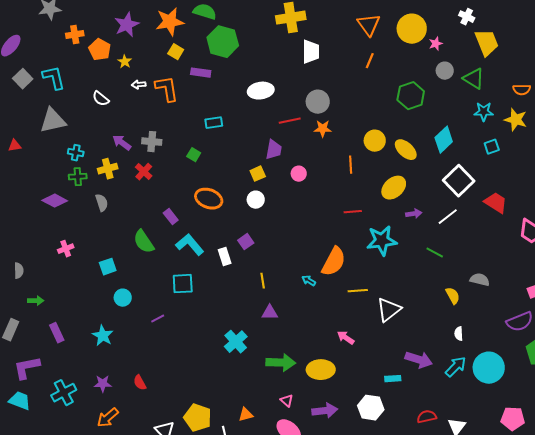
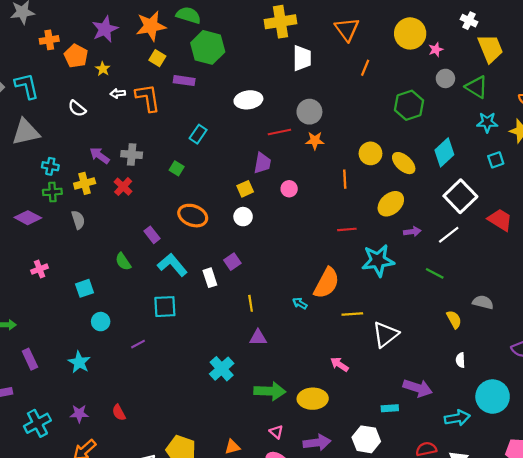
orange triangle: (369, 25) -> (347, 29), moved
cyan rectangle: (214, 123) -> (198, 134), turned -48
green semicircle: (144, 242) -> (123, 262), size x0.7
cyan arrow: (456, 367) -> (457, 418), moved, turned 35

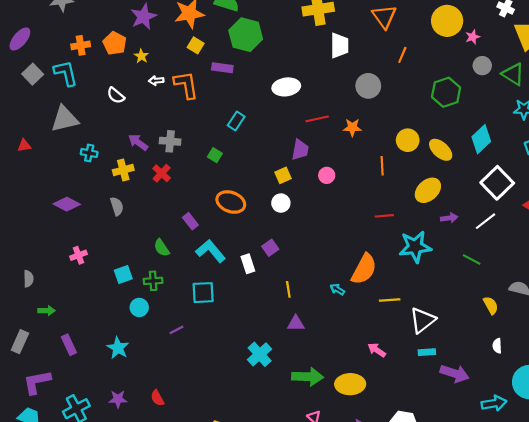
orange cross: (49, 40) -> (81, 45), moved
gray circle: (309, 112) -> (368, 86), moved
green cross: (52, 192) -> (153, 281), moved
cyan rectangle: (390, 408) -> (427, 352), moved

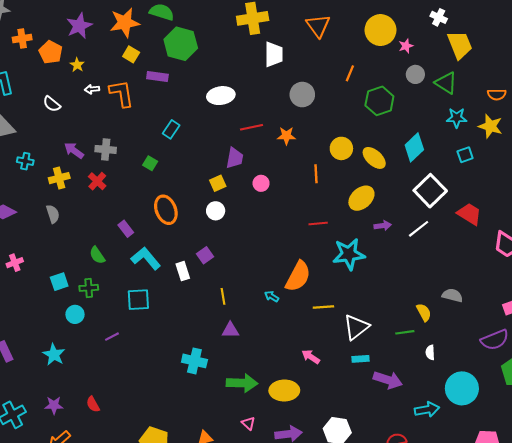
orange cross: (81, 45) -> (22, 38), moved
orange line: (402, 55) -> (350, 73), moved
orange ellipse: (231, 202) -> (166, 210), turned 48
green line: (472, 260) -> (405, 332), moved, turned -36
cyan cross: (260, 354) -> (194, 361), turned -35

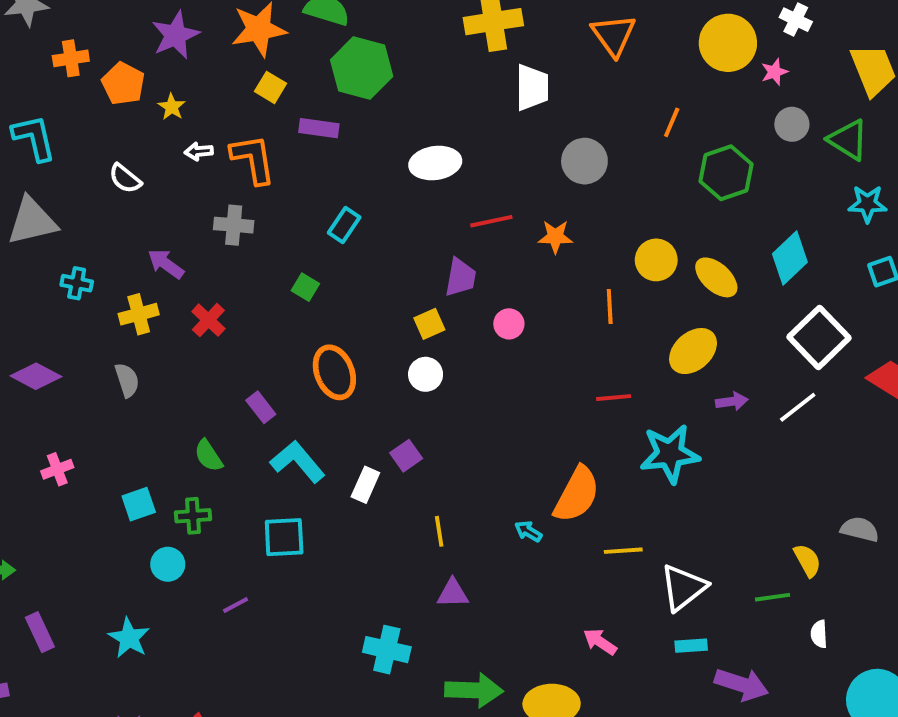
white cross: (439, 17) -> (796, 20), moved
gray cross: (106, 149) -> (234, 225), moved
white rectangle: (183, 271) -> (365, 485), turned 42

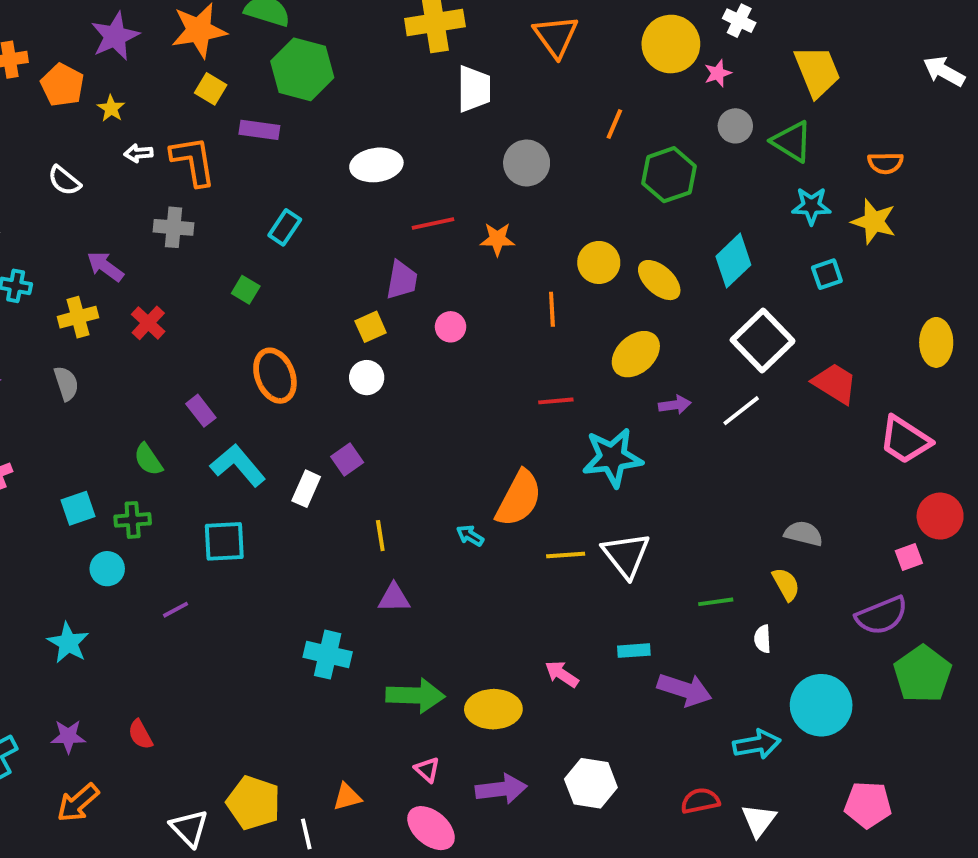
yellow semicircle: (807, 560) -> (786, 584), moved
white triangle: (683, 588) -> (626, 555), moved, turned -30
pink arrow: (600, 642) -> (562, 674), moved

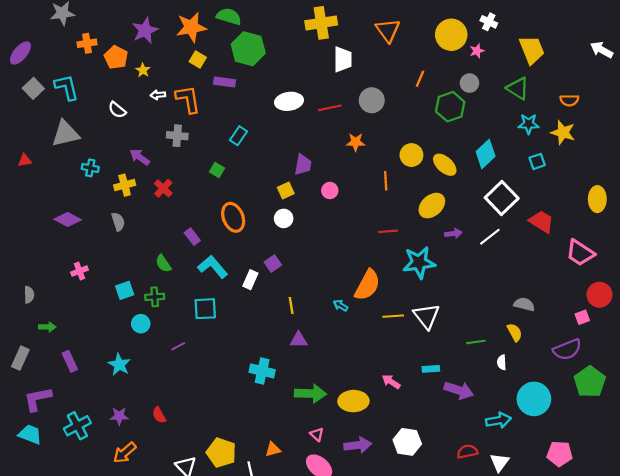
gray circle: (735, 126) -> (469, 83), moved
red line: (433, 223) -> (330, 108), moved

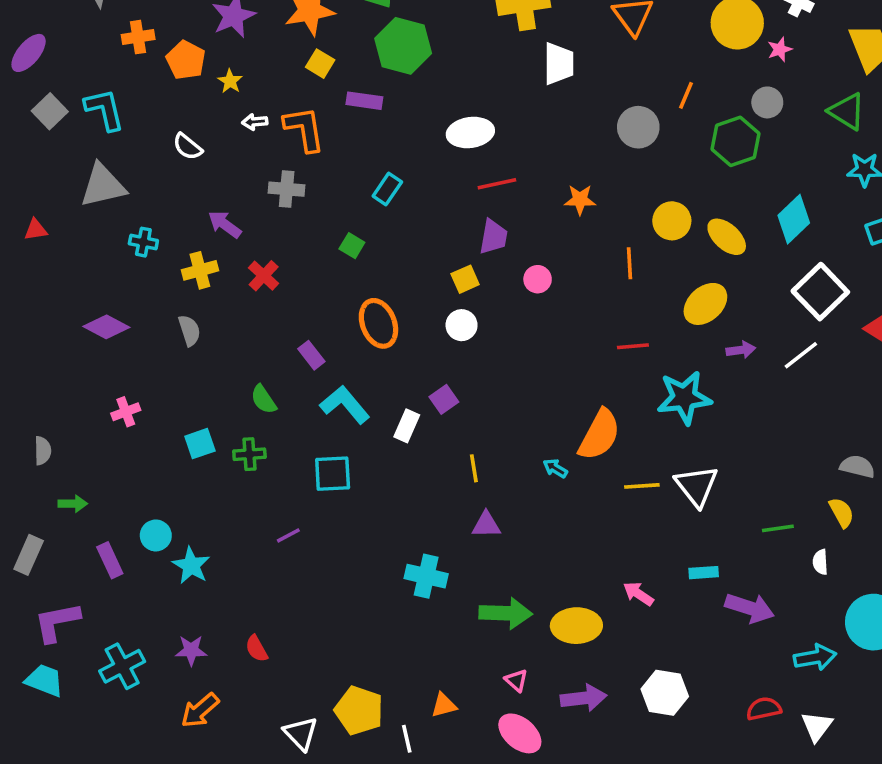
gray circle: (372, 100) -> (638, 127), moved
red line: (330, 108) -> (497, 184), moved
cyan circle: (141, 324) -> (156, 535), moved

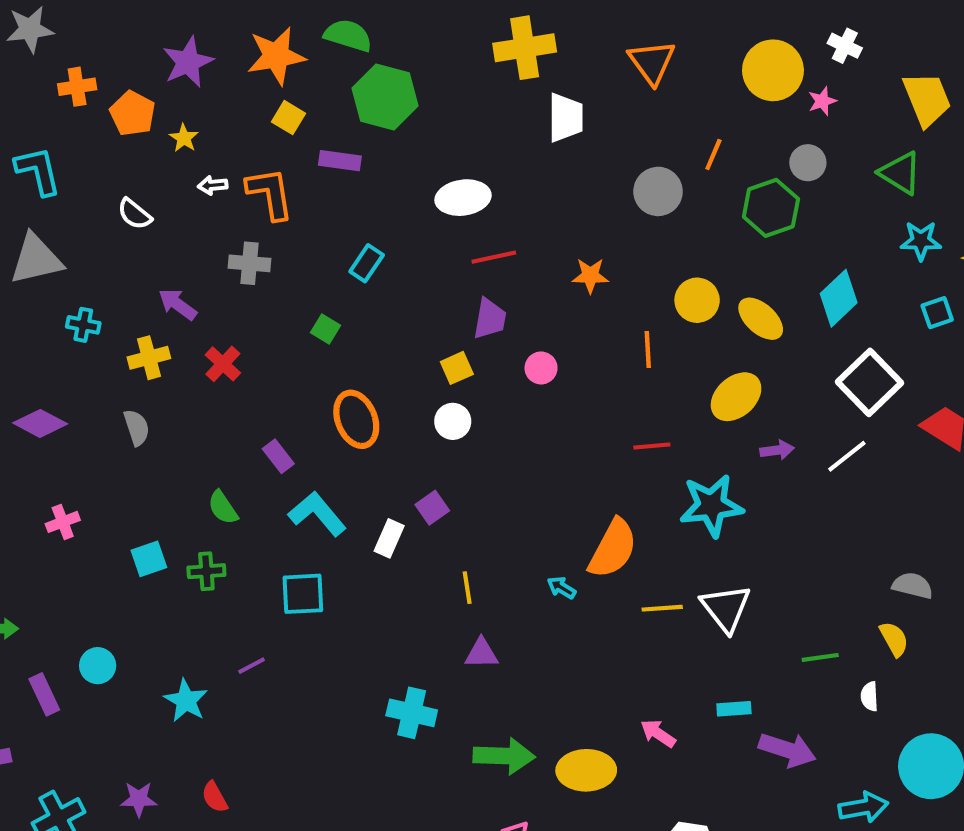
cyan star: (191, 566) -> (186, 701), moved

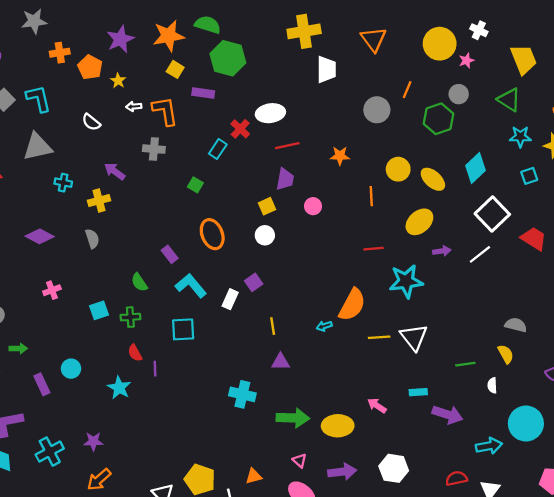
red cross: (223, 364) -> (240, 129), moved
cyan arrow: (562, 588) -> (324, 326), turned -48
purple line: (252, 666) -> (155, 369), turned -64
red semicircle: (215, 797) -> (135, 353), moved

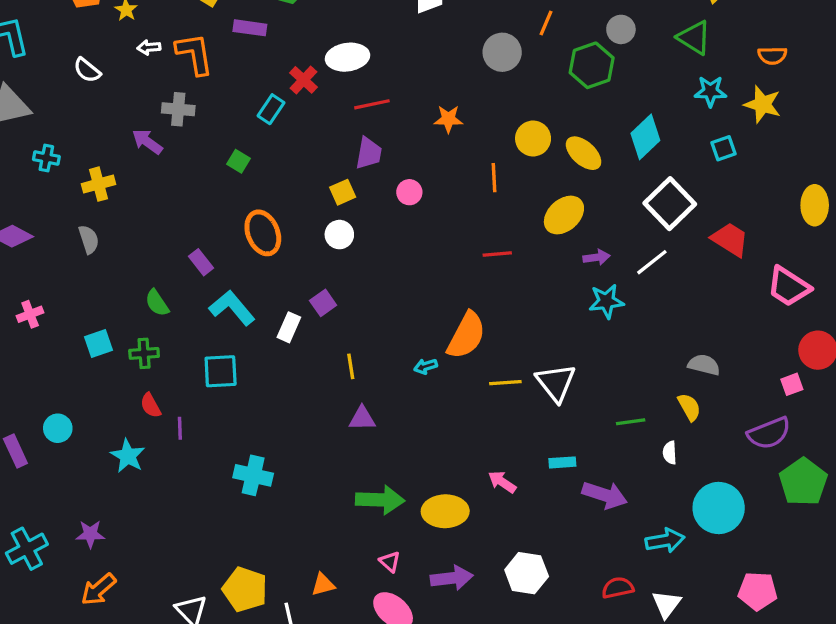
purple arrow: (115, 171) -> (147, 142), moved
cyan star: (406, 281) -> (606, 301), moved, size x0.7
cyan cross: (242, 394) -> (253, 475), moved

